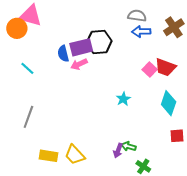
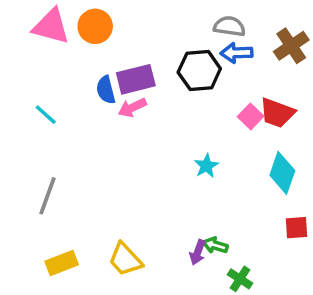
orange circle: (17, 28) -> (95, 26), moved
black hexagon: (99, 42) -> (199, 70), moved
yellow rectangle: (48, 156) -> (62, 263), moved, turned -30

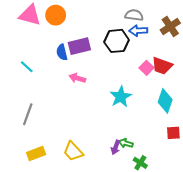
pink arrow: (132, 108) -> (77, 78), moved, turned 42
cyan star: (206, 166) -> (121, 97), size x1.5

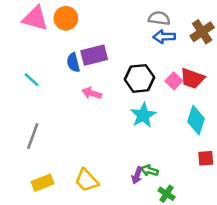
black hexagon: (117, 41) -> (140, 78), moved

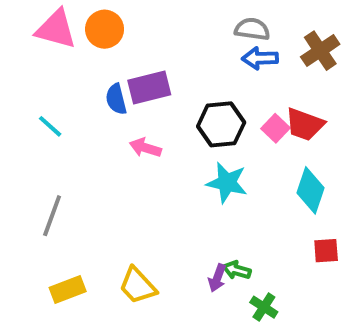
cyan star: (143, 115) -> (227, 183), turned -30

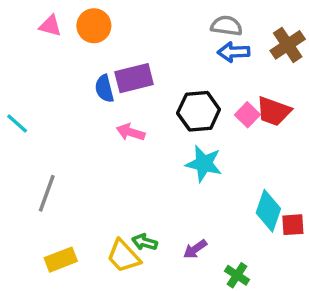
pink triangle: (56, 29) -> (50, 26), size x0.6
cyan line: (50, 126) -> (17, 123), moved
cyan diamond: (310, 190) -> (268, 211), moved
green arrow: (237, 270) -> (145, 242), moved
purple arrow: (217, 278) -> (195, 249), turned 35

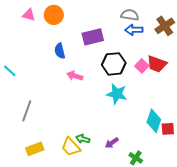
purple rectangle: (134, 78) -> (93, 37), moved

